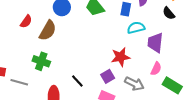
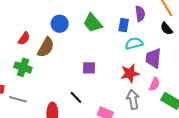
red star: (121, 57) -> (130, 73), moved
green cross: (41, 61) -> (23, 67), moved
purple square: (108, 76) -> (89, 68), moved, turned 32
gray arrow: (134, 84) -> (133, 99), turned -126

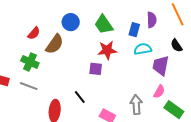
black semicircle: (166, 29) -> (177, 45), moved
red star: (130, 73) -> (107, 50), moved
gray line: (18, 99) -> (29, 86), moved

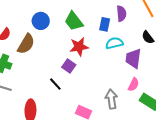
purple square: (96, 69) -> (69, 66), turned 32
black line: (80, 97) -> (55, 84), moved

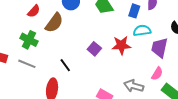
red star: (79, 47) -> (121, 45), moved
black line: (55, 84) -> (65, 65), moved
gray arrow: (111, 99) -> (134, 86), turned -72

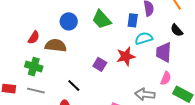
brown semicircle: (54, 23) -> (56, 45), turned -110

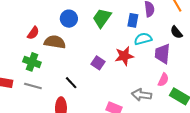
green trapezoid: (102, 19) -> (102, 18), turned 75

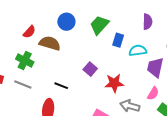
blue rectangle: (133, 20) -> (118, 40), moved
red star: (124, 56) -> (114, 83), moved
black line: (71, 83) -> (61, 86), turned -32

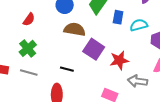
brown semicircle: (50, 43) -> (75, 29), moved
green cross: (25, 61) -> (28, 48), turned 30
purple square: (90, 69) -> (94, 49), size x1.5

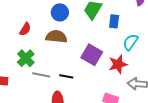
cyan semicircle: (139, 25) -> (131, 42), moved, turned -36
brown semicircle: (75, 29) -> (56, 37), moved
gray line: (29, 73) -> (41, 75), moved

